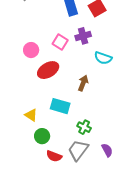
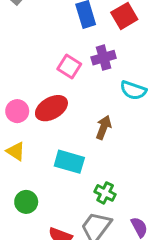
pink circle: (31, 50) -> (17, 111), moved
yellow triangle: (31, 115) -> (16, 151), moved
green circle: (42, 136) -> (26, 202), moved

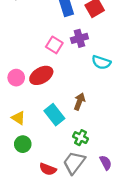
brown arrow: (104, 127) -> (79, 102), moved
yellow triangle: (16, 151) -> (18, 118), moved
cyan rectangle: (69, 162) -> (54, 115), turned 36

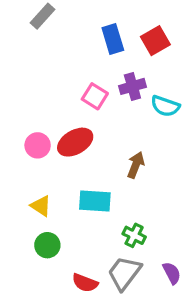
cyan semicircle: (101, 62) -> (165, 106), moved
brown arrow: (79, 102) -> (136, 165), moved
cyan rectangle: (54, 115) -> (95, 201), turned -48

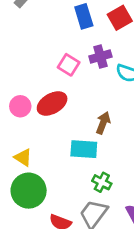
cyan rectangle: (95, 201) -> (84, 149), moved
green circle: (47, 245) -> (29, 191), size x1.6

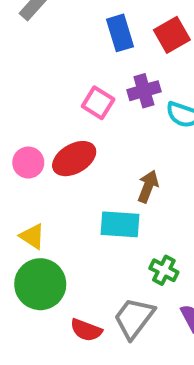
green cross: (102, 182) -> (164, 270), moved

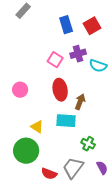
red ellipse: (74, 159) -> (60, 90), moved, turned -70
yellow triangle: (32, 236) -> (37, 127), moved

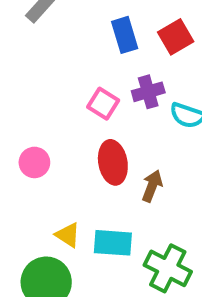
cyan rectangle: (66, 121) -> (113, 243), moved
green cross: (88, 144) -> (168, 268), size x1.6

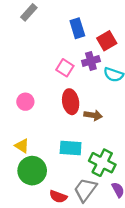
red square: (176, 37) -> (107, 41), moved
brown arrow: (152, 186) -> (93, 115), turned 78
yellow triangle: (68, 235) -> (22, 146), moved

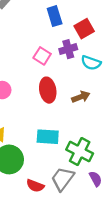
brown arrow: (93, 115) -> (81, 97), moved, turned -30

